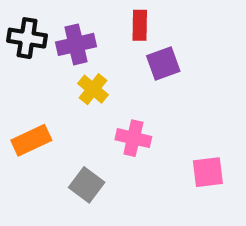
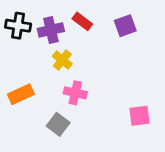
red rectangle: (140, 25) -> (82, 21), moved, turned -54
purple square: (163, 64) -> (125, 26), moved
pink cross: (133, 138) -> (75, 93), moved

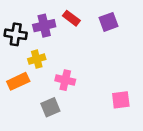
black cross: (18, 26) -> (16, 34), moved
yellow cross: (62, 60) -> (37, 59), moved, turned 35
gray square: (58, 124) -> (50, 107), turned 30

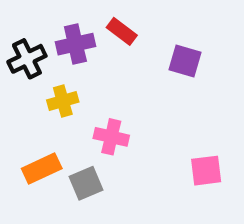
purple square: (108, 22) -> (185, 61), moved, turned 36
black cross: (16, 34) -> (27, 59), turned -35
orange rectangle: (18, 81) -> (42, 168), moved

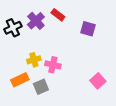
purple cross: (75, 44) -> (36, 21), turned -30
yellow cross: (63, 101) -> (34, 60), moved
pink square: (206, 171) -> (98, 81), turned -35

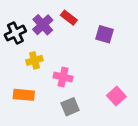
yellow cross: (34, 60) -> (34, 60), moved
orange rectangle: (20, 80) -> (24, 95), turned 30
gray square: (41, 87) -> (70, 107), moved

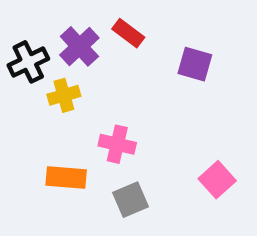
yellow cross: (34, 60) -> (64, 95), moved
orange rectangle: (24, 95) -> (66, 177), moved

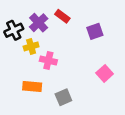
purple square: (195, 64) -> (95, 31), turned -35
pink cross: (117, 144) -> (48, 61), moved
pink square: (217, 180) -> (105, 73), moved

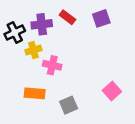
purple cross: (39, 23) -> (42, 24), turned 36
purple square: (95, 31) -> (101, 18), moved
pink square: (105, 73) -> (112, 91), moved

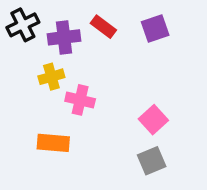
black cross: (15, 32) -> (23, 25), moved
pink square: (112, 91) -> (153, 120), moved
gray square: (69, 105) -> (152, 161), moved

